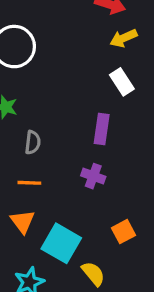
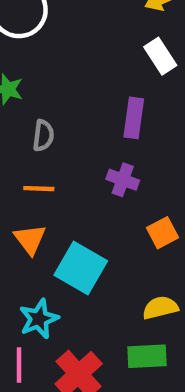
orange square: (124, 232) -> (162, 233), moved
yellow semicircle: (93, 274) -> (160, 308), moved, turned -64

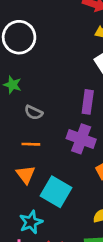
gray semicircle: (43, 136) -> (34, 112), turned 108
purple cross: (123, 180) -> (81, 139), size x1.5

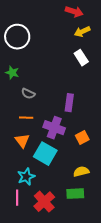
purple rectangle: (88, 102) -> (69, 103), moved
purple cross: (81, 139) -> (54, 128), moved

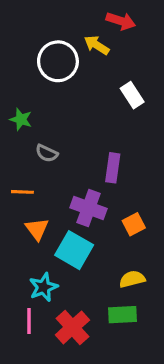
yellow arrow: (82, 32) -> (97, 45), moved, turned 56
white circle: (17, 37) -> (58, 61), moved
orange line: (26, 118) -> (22, 192), moved

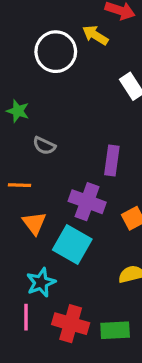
green rectangle: (122, 315) -> (115, 330), moved
red cross: (72, 327) -> (71, 324), turned -32

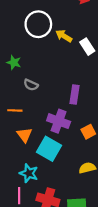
yellow arrow: (95, 35) -> (64, 36), moved
cyan star: (41, 282) -> (29, 173), turned -30

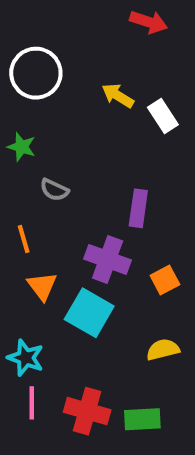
white circle: (38, 24) -> (36, 73), moved
orange line: (15, 110) -> (24, 239), turned 72
cyan star: (29, 173) -> (26, 358), moved

